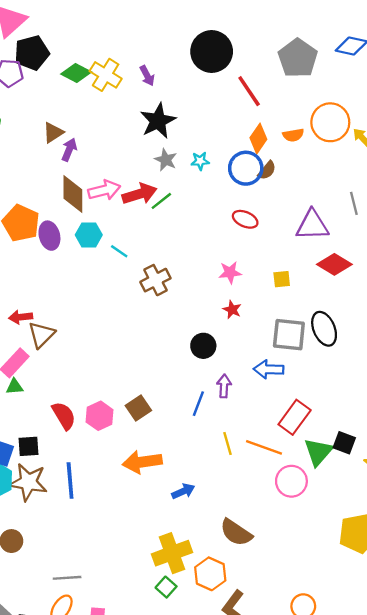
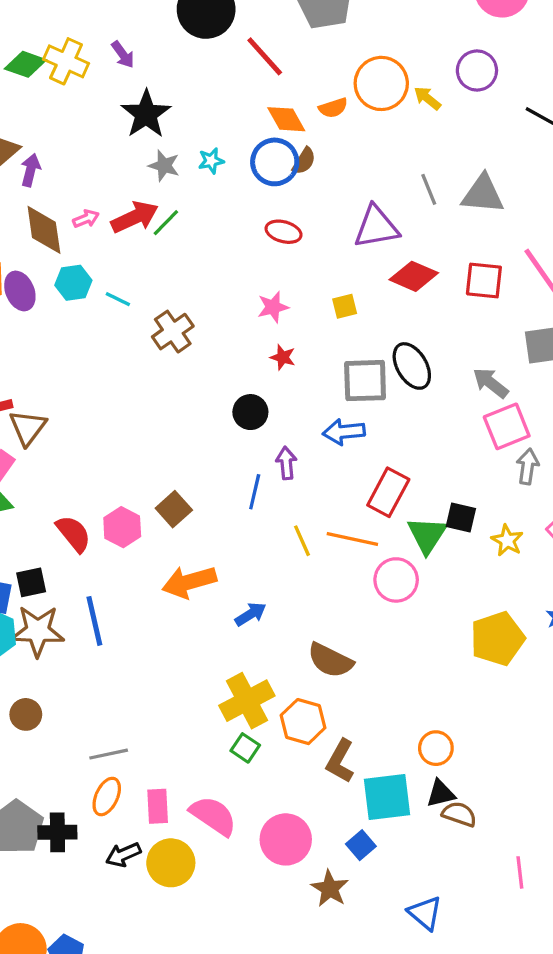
orange diamond: (258, 139) -> (286, 119), turned -56
pink arrow: (104, 190) -> (86, 219), size x0.6

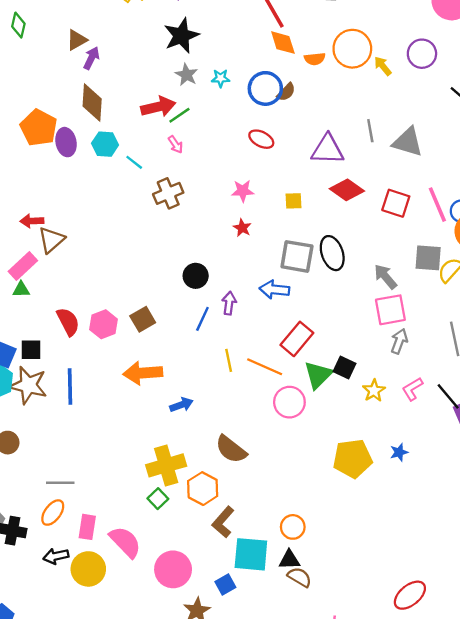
orange diamond: (286, 119) -> (283, 43), moved
pink arrow: (86, 219) -> (176, 144), moved, turned 66
black circle: (250, 412) -> (196, 276), moved

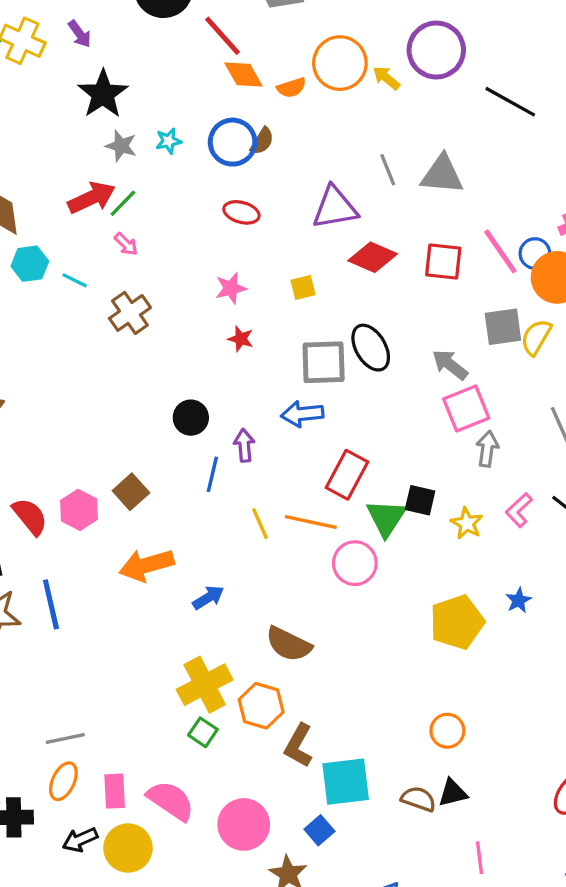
purple circle: (422, 54) -> (436, 50), size x1.4
orange circle: (293, 527) -> (447, 731), moved
black triangle: (289, 560) -> (453, 793), moved

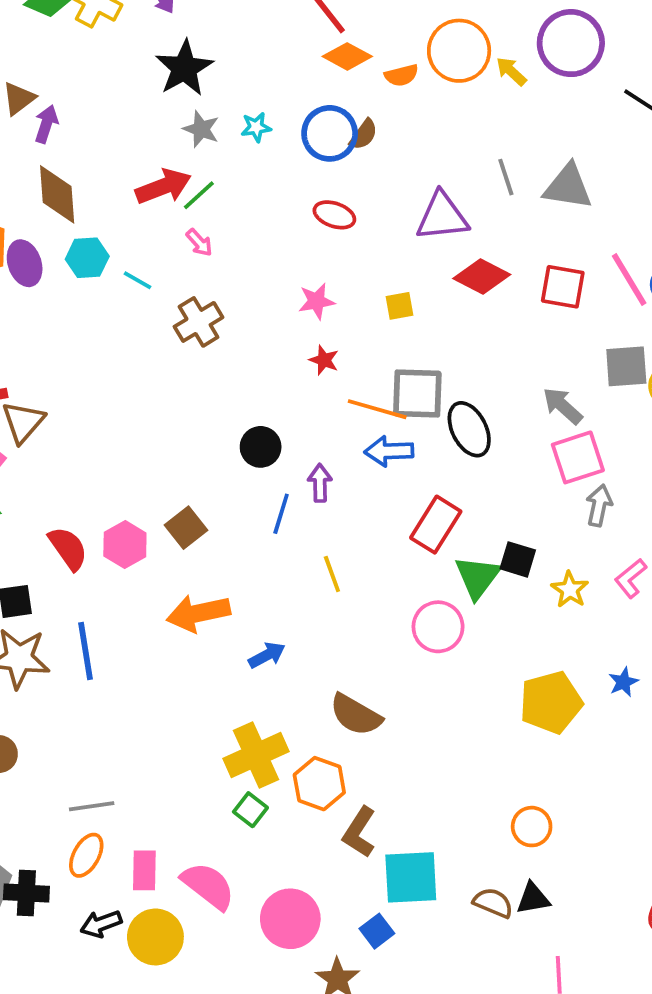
orange diamond: (243, 74) -> (347, 56), turned -36
black ellipse: (371, 348) -> (469, 429), moved
orange line: (311, 522) -> (377, 409), moved

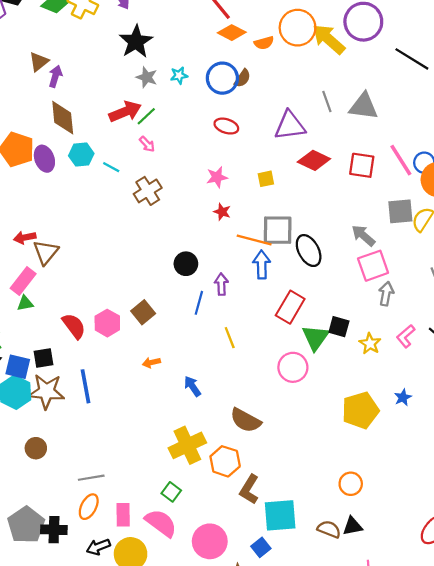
yellow arrow: (511, 71) -> (329, 39), size x1.8
blue arrow: (389, 451) -> (262, 265), turned 92
orange arrow: (198, 613) -> (151, 363), size x0.5
blue arrow: (267, 655) -> (192, 386), turned -95
green square: (250, 810) -> (171, 492), moved

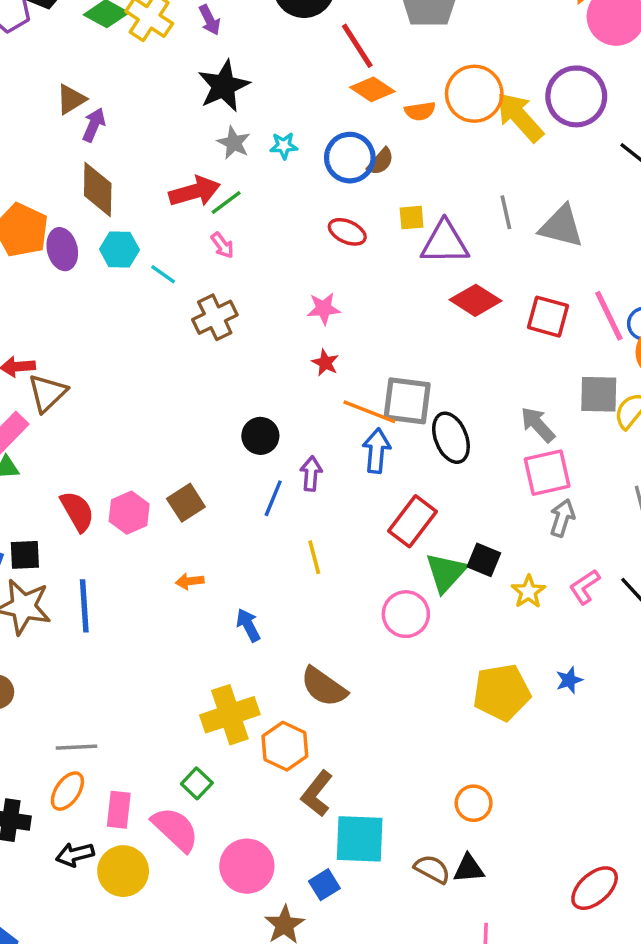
yellow square: (266, 179) -> (412, 218), moved

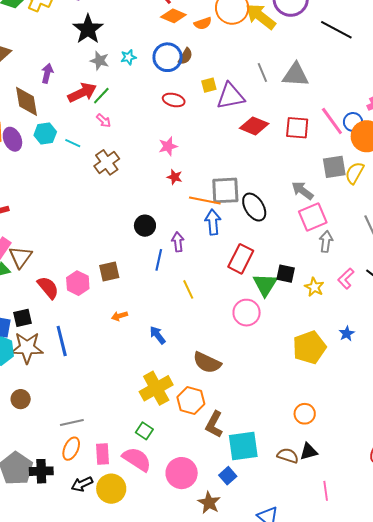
purple arrow: (94, 125) -> (47, 73), moved
brown triangle: (47, 393) -> (20, 257), moved
brown square: (186, 503) -> (109, 271), turned 30

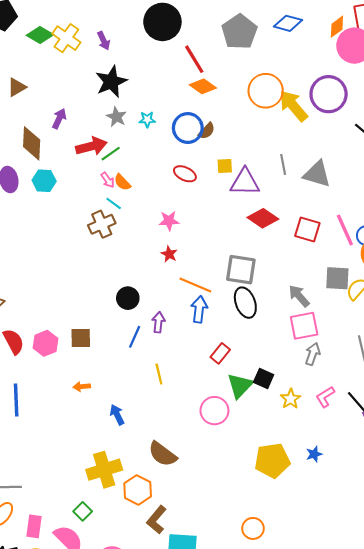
orange semicircle: (203, 23) -> (122, 182), moved, turned 54
cyan line: (73, 143) -> (114, 203), moved
gray square: (225, 190) -> (241, 270), moved
red rectangle: (241, 259) -> (220, 353), size x0.7

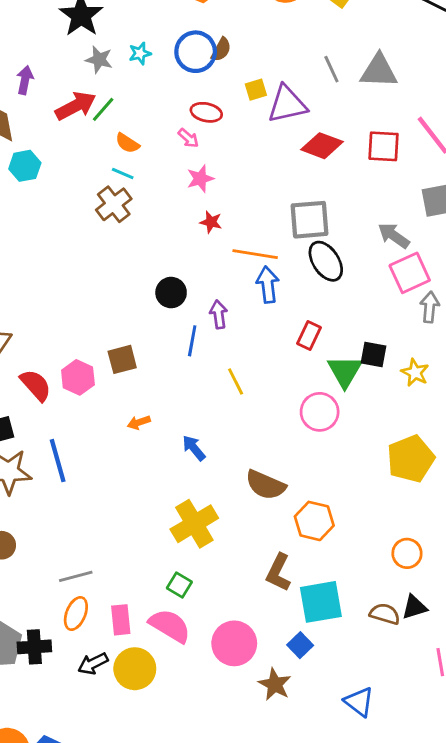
pink arrow: (108, 180) -> (188, 138), moved
orange hexagon: (138, 490) -> (314, 521), moved

